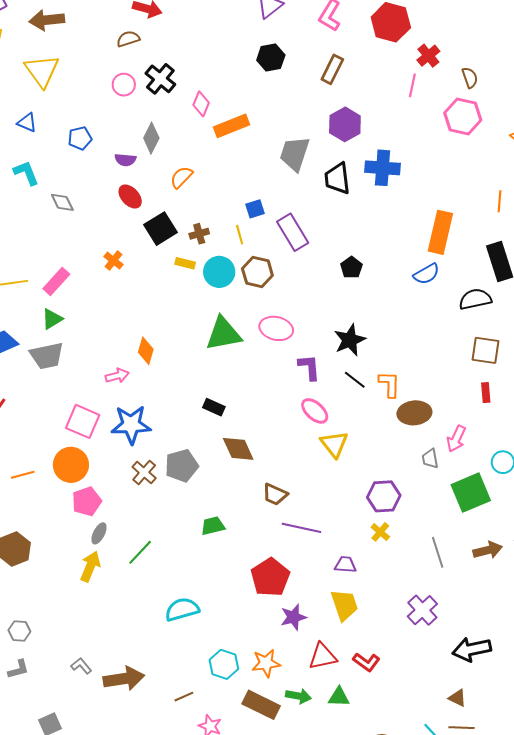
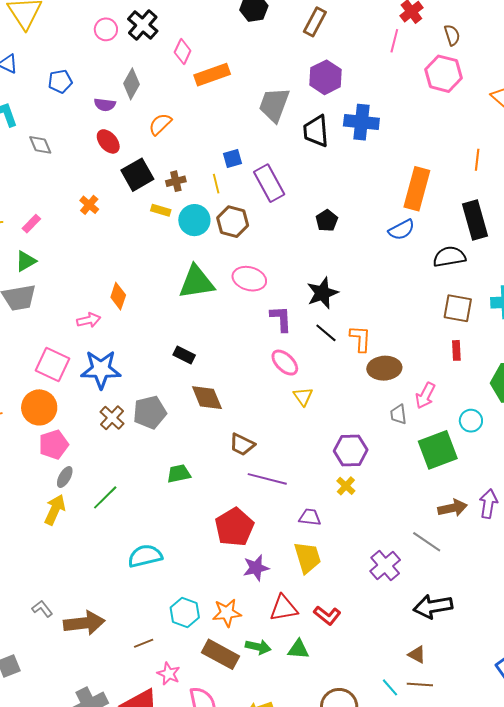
pink rectangle: (56, 281) -> (31, 224), size x0.7
yellow triangle: (334, 444) -> (303, 396), size x0.7
gray line: (438, 552) -> (427, 542), moved, turned -40

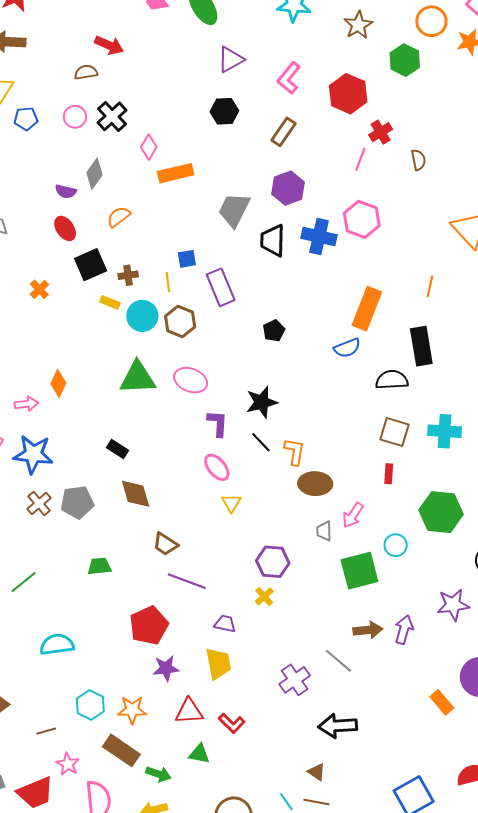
pink hexagon: (444, 74) -> (362, 219), moved
blue pentagon: (60, 81) -> (26, 119), moved
green arrow: (258, 647) -> (158, 774), moved

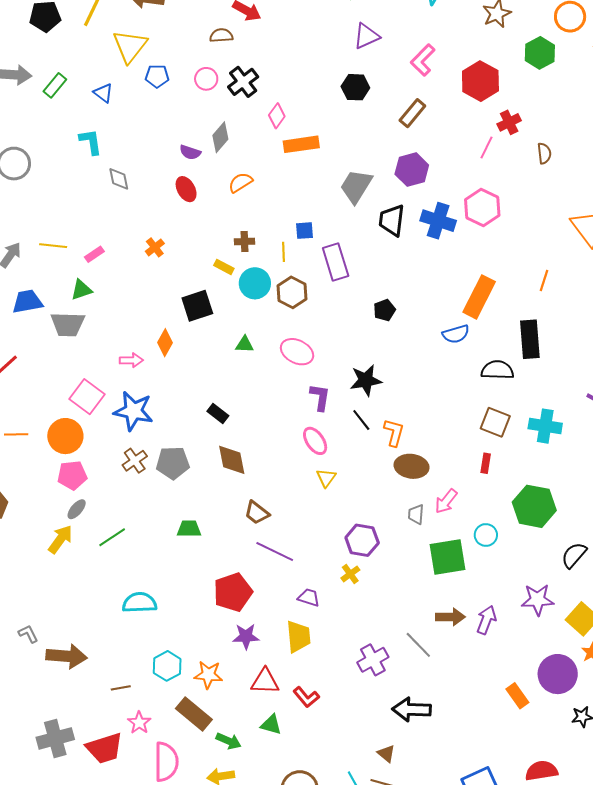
black square: (91, 265) -> (197, 306), moved
green triangle: (138, 378) -> (245, 344), size x0.5

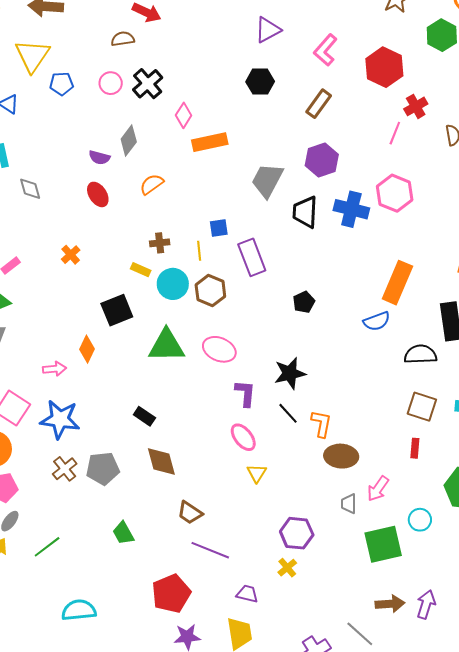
green triangle: (245, 344) -> (166, 346), size x2.0
green trapezoid: (189, 529) -> (123, 533), turned -115

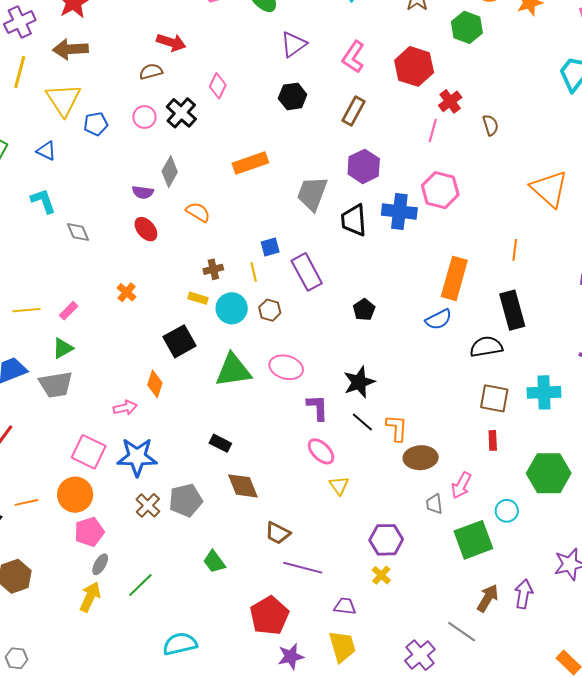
pink diamond: (184, 115) -> (218, 86), moved
orange semicircle: (152, 184) -> (198, 212), turned 75
brown hexagon: (210, 291) -> (270, 310), size x0.7
brown arrow: (390, 604) -> (488, 598), turned -48

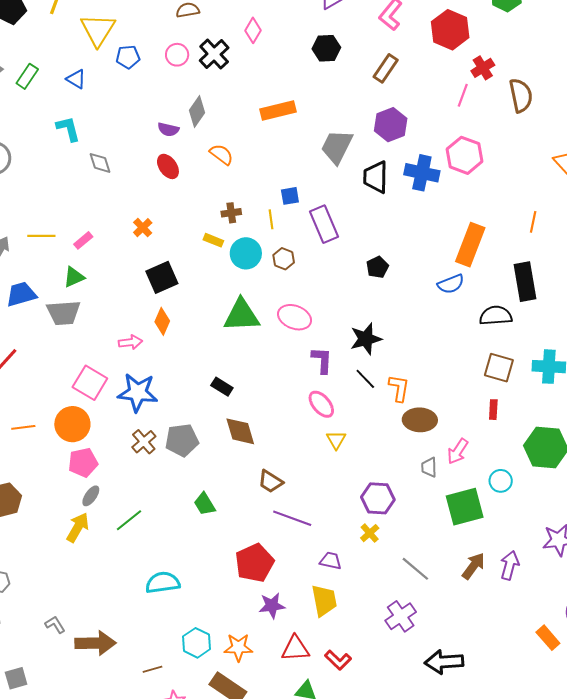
brown semicircle: (491, 125) -> (521, 95), size x1.6
black square: (179, 341) -> (162, 277), moved
gray line: (462, 632) -> (415, 569), moved

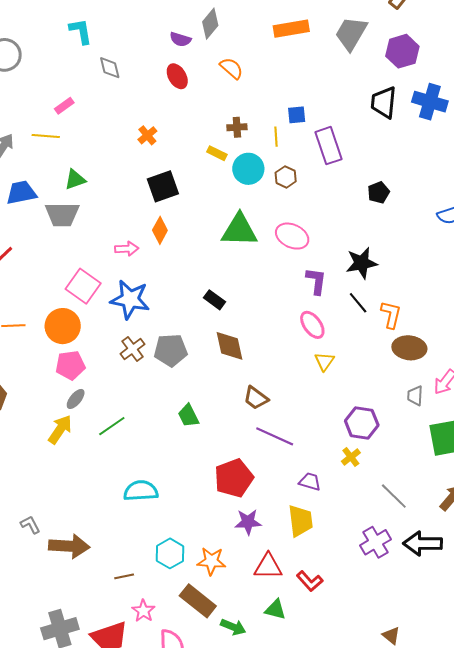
gray trapezoid: (337, 147) -> (351, 33), moved
pink rectangle: (83, 240) -> (64, 106), moved
black arrow: (444, 662) -> (423, 544), moved

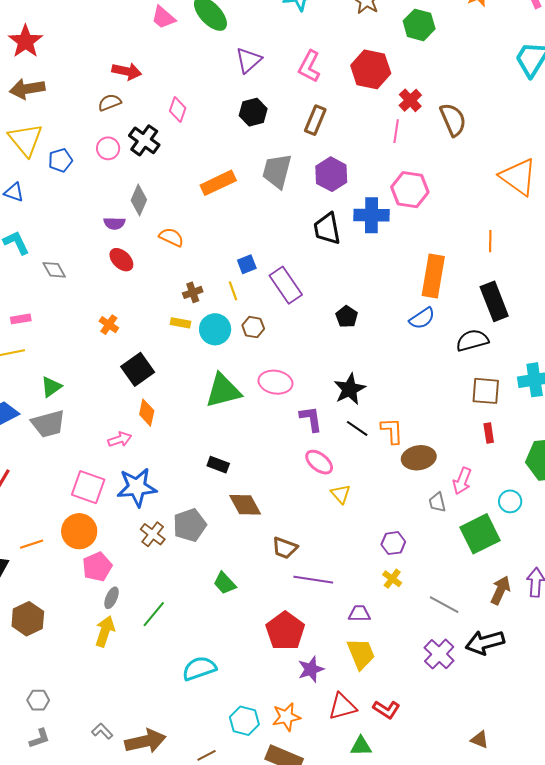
pink rectangle: (64, 106) -> (21, 319), turned 42
purple hexagon: (362, 423) -> (393, 543), size x0.7

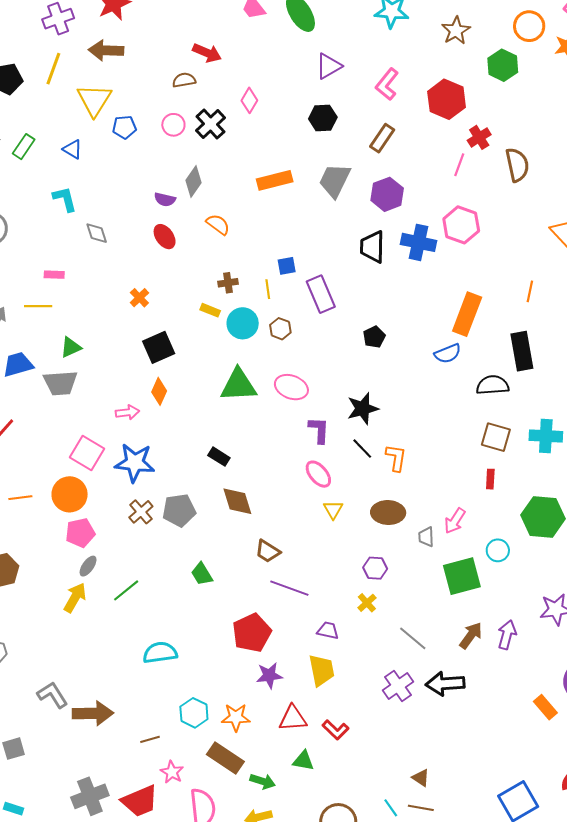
brown ellipse: (419, 458) -> (388, 513), moved
gray L-shape: (102, 731) -> (53, 695), size x1.5

